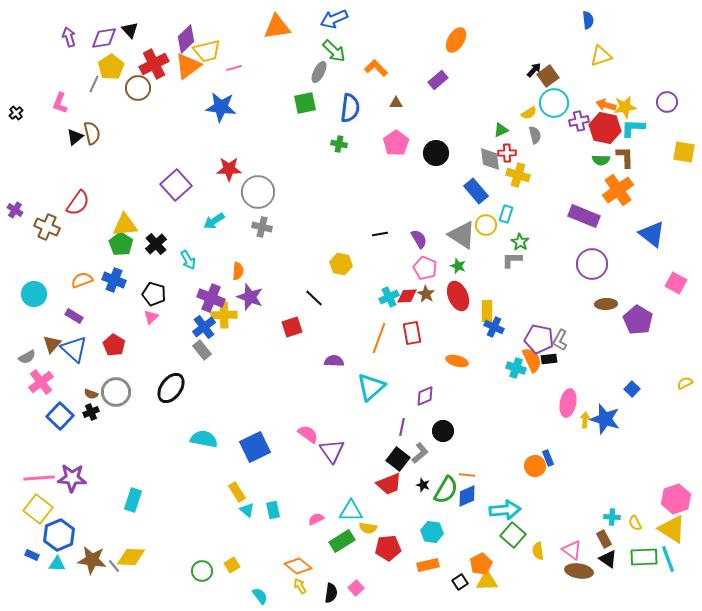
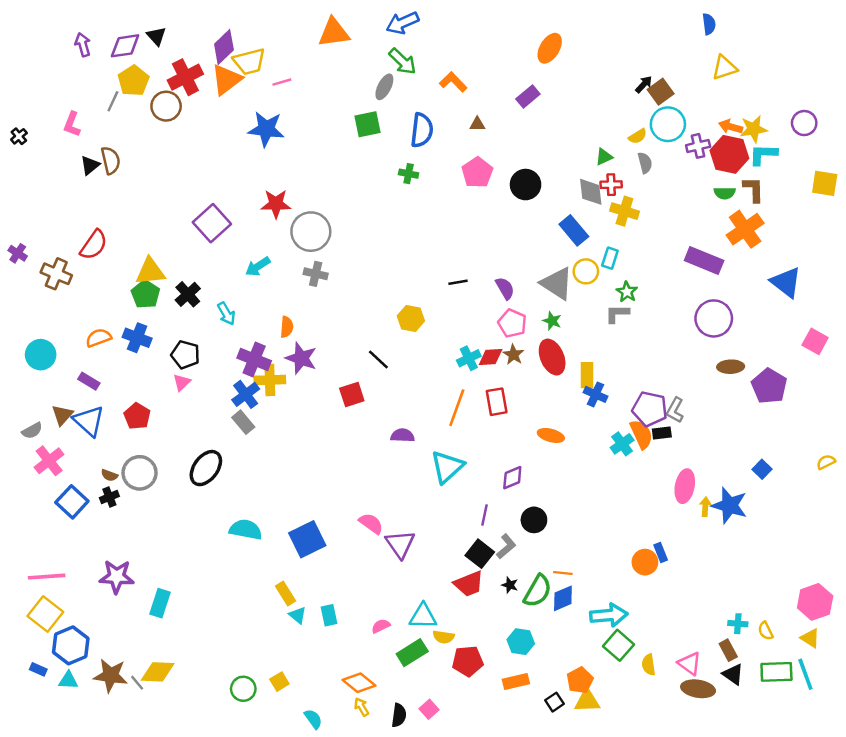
cyan cross: (516, 368) -> (622, 444), turned 36
purple star: (72, 478) -> (117, 577), moved
yellow triangle: (672, 529) -> (810, 638), size x0.6

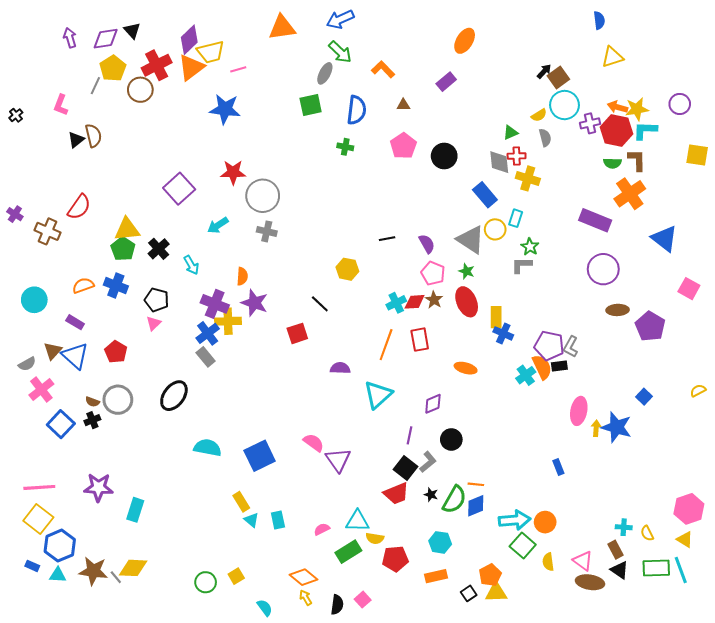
orange circle: (645, 562) -> (545, 522), moved

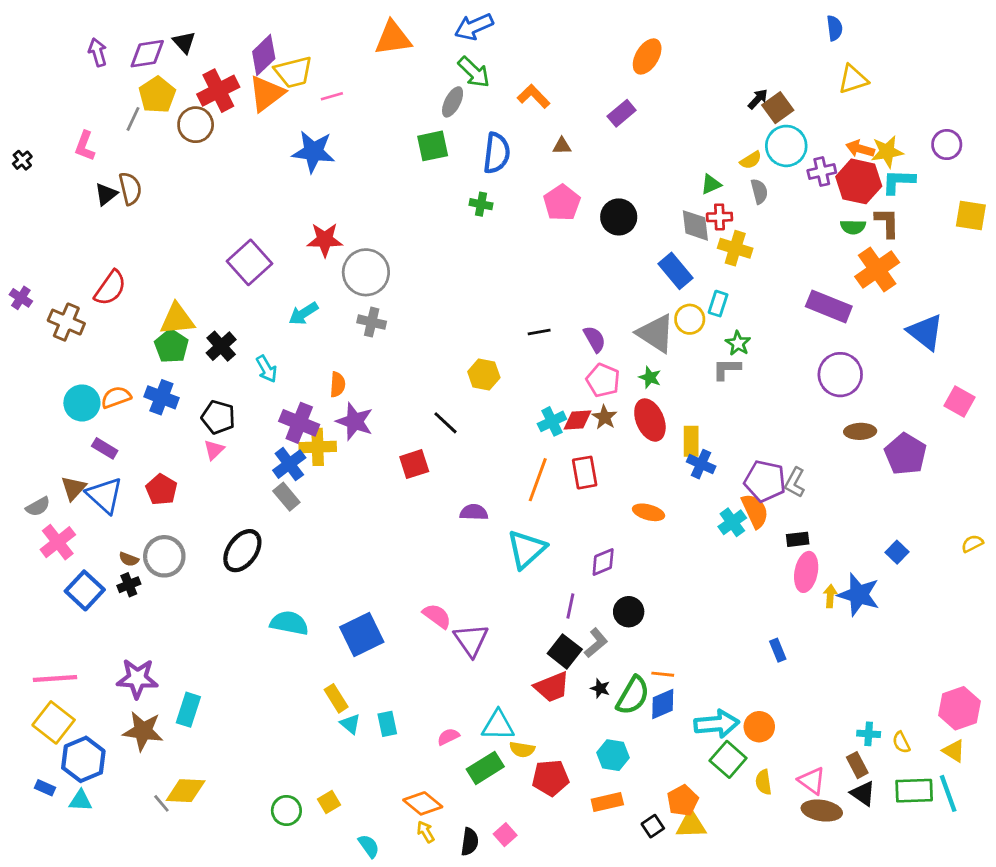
cyan circle: (34, 300) -> (82, 403), moved
black rectangle: (559, 366) -> (798, 539), moved
brown star: (93, 571) -> (143, 731), moved

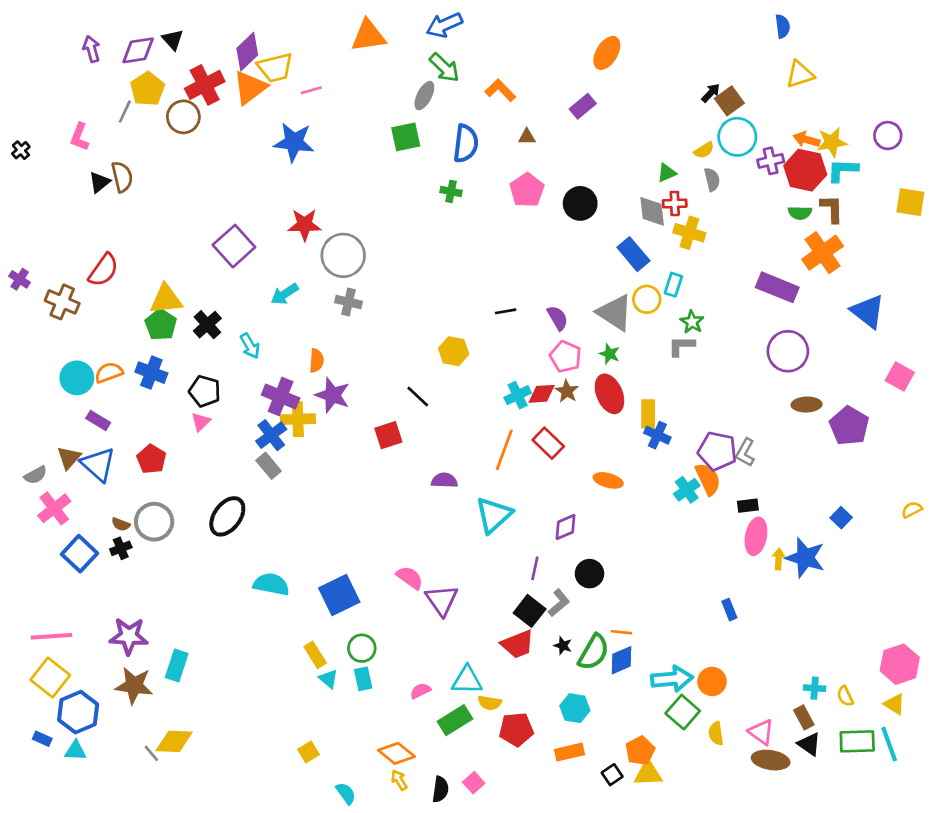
red rectangle: (585, 473) -> (548, 443), turned -36
green circle: (286, 811) -> (362, 648), moved

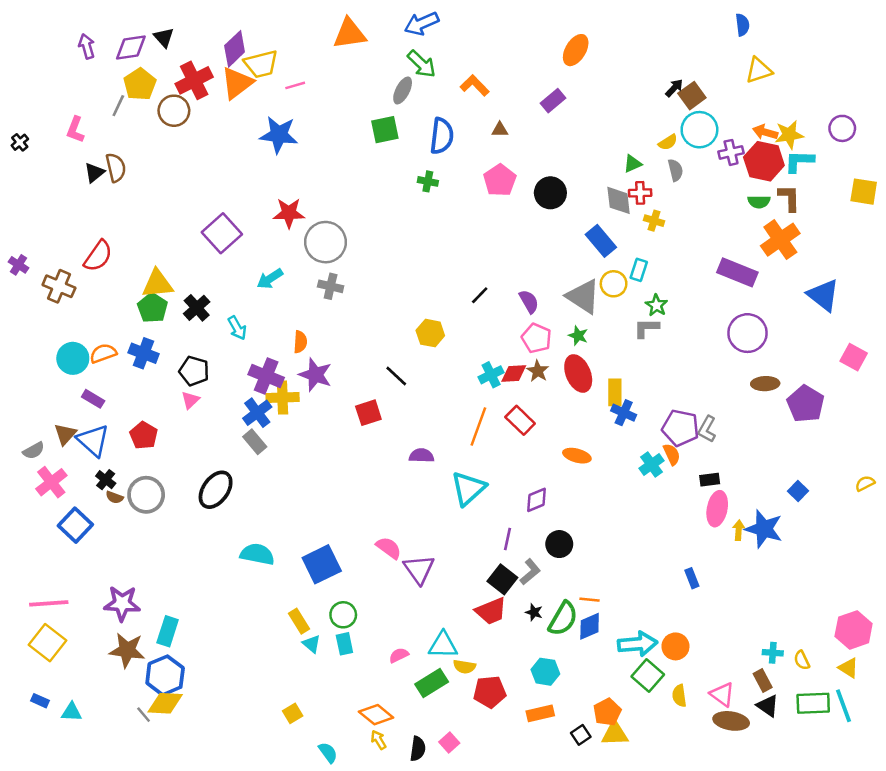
yellow cross: (689, 233) -> (654, 221), size x0.7
black line: (506, 311) -> (480, 295), turned -36
orange semicircle: (708, 479) -> (672, 454), size x0.7
black cross: (121, 548) -> (106, 480), moved, turned -30
blue hexagon: (78, 712) -> (165, 675), moved

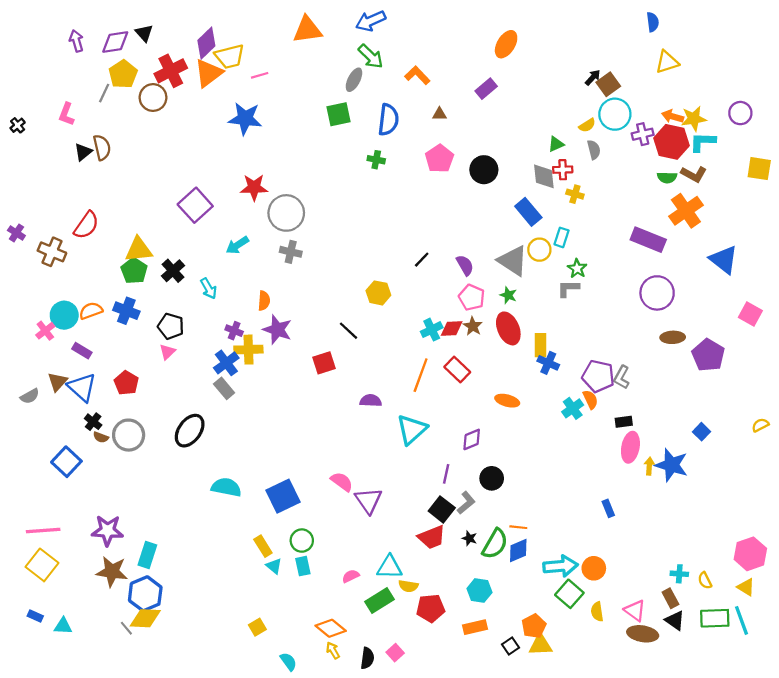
brown L-shape: (789, 198) -> (694, 174), turned 120
purple cross: (266, 376) -> (234, 331), size x0.6
pink cross: (51, 482) -> (45, 331), moved, size x0.7

